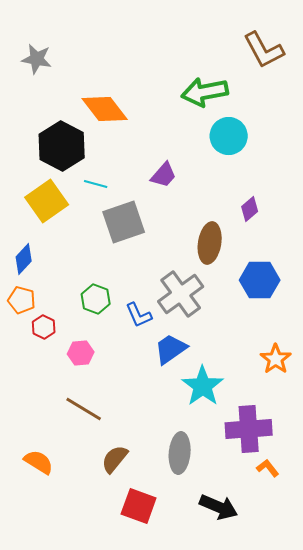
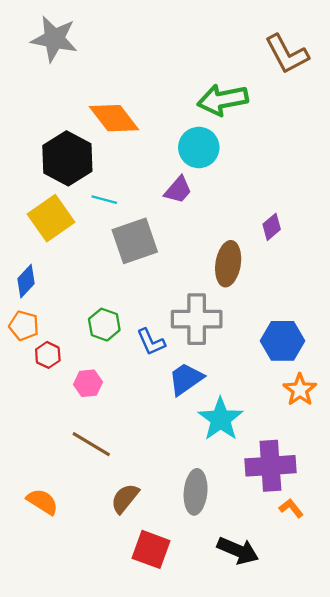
gray star: (37, 59) -> (54, 39), moved, size x1.4
cyan circle: (229, 136) -> (199, 148), moved
blue hexagon: (260, 280) -> (282, 341), moved
gray cross: (181, 294) -> (197, 319), turned 36

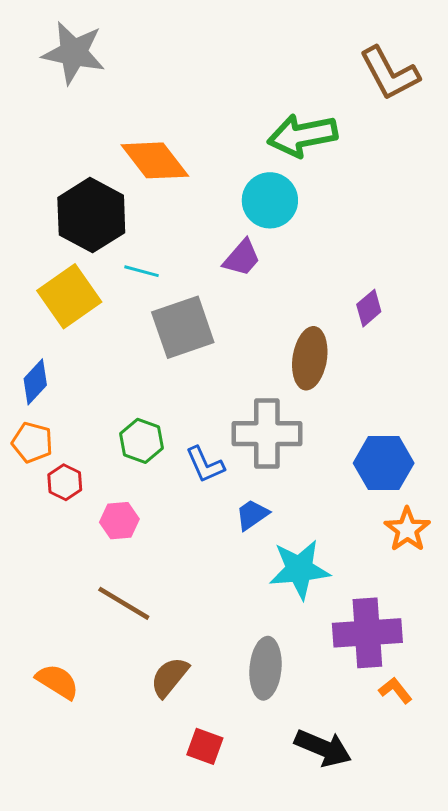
blue trapezoid: (186, 379) -> (252, 515), size x0.7
cyan star: (221, 419) -> (299, 569), turned 30
red square: (151, 549) -> (205, 746), size x0.7

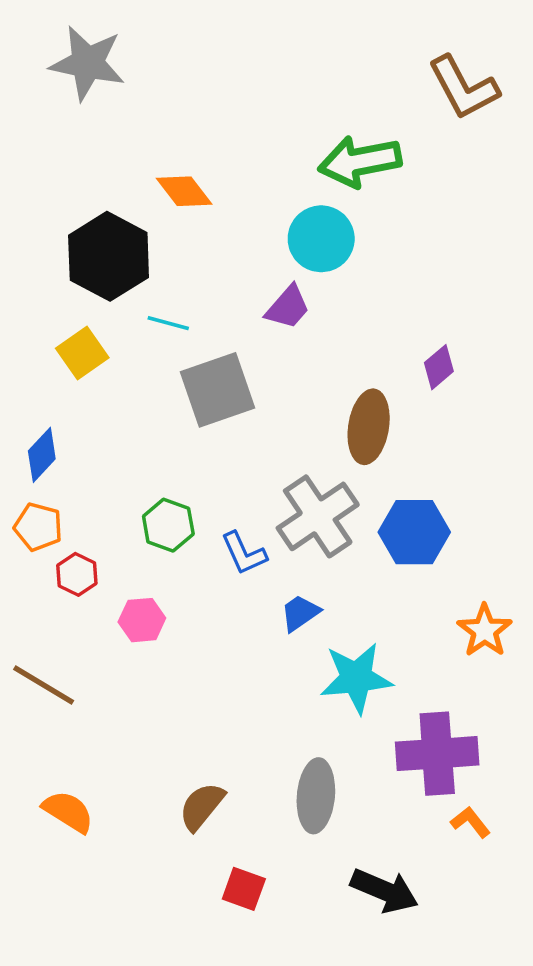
orange diamond: (155, 160) -> (184, 191), size x0.7
yellow square: (69, 296) -> (82, 353), size x0.7
gray cross: (267, 434) -> (318, 516), turned -34
blue hexagon: (384, 463) -> (414, 532), moved
brown line: (124, 603) -> (44, 685), moved

